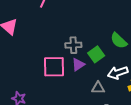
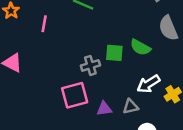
green square: (96, 54) -> (114, 53), moved, turned -35
purple triangle: (78, 65) -> (104, 109), moved, turned 40

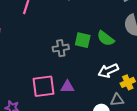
pink square: (75, 95) -> (44, 86), moved
gray triangle: (131, 107) -> (117, 100), moved

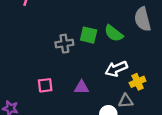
pink square: (44, 86) -> (45, 85), size x0.6
purple triangle: (67, 87) -> (82, 87), moved

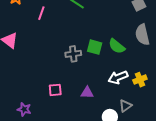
yellow cross: (138, 82) -> (140, 80), moved
gray triangle: (126, 101) -> (125, 106), turned -32

